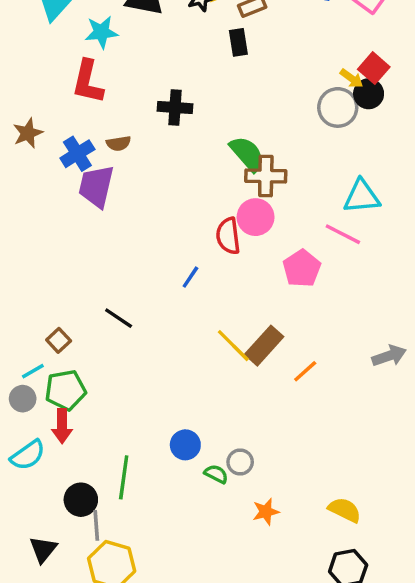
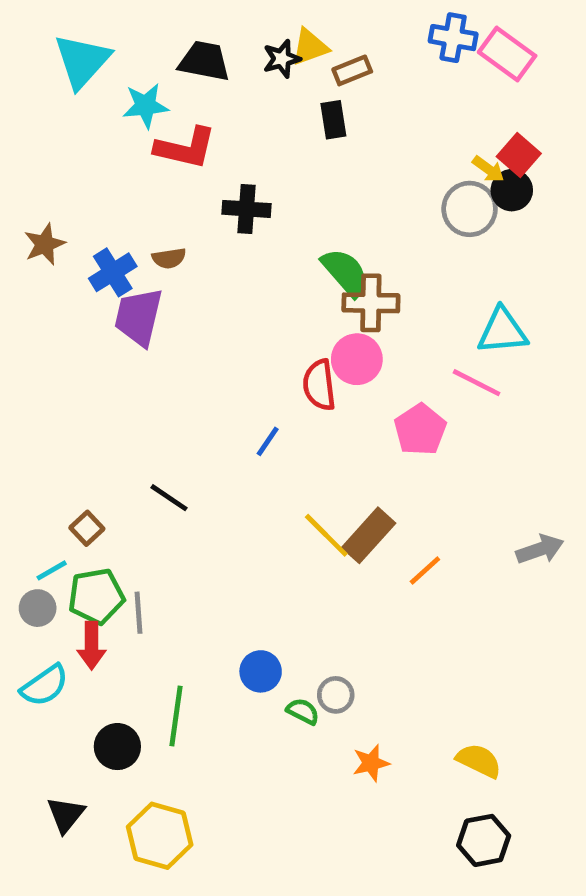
red L-shape: (88, 82) -> (185, 148), moved, turned -90
gray line: (96, 525) -> (139, 613), moved

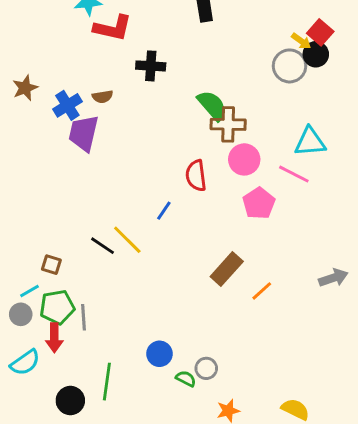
pink circle: (357, 359) -> (244, 159), moved
brown square: (87, 528) -> (51, 265), turned -30
yellow line: (326, 535) -> (127, 240), moved

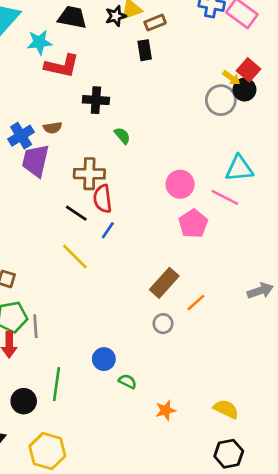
green semicircle: (212, 105) -> (122, 136), moved, size x0.6
brown cross: (228, 124) -> (89, 174), moved
red semicircle: (196, 176) -> (103, 199), moved
black line: (103, 246) -> (76, 213), moved
gray circle: (206, 368) -> (163, 324), moved

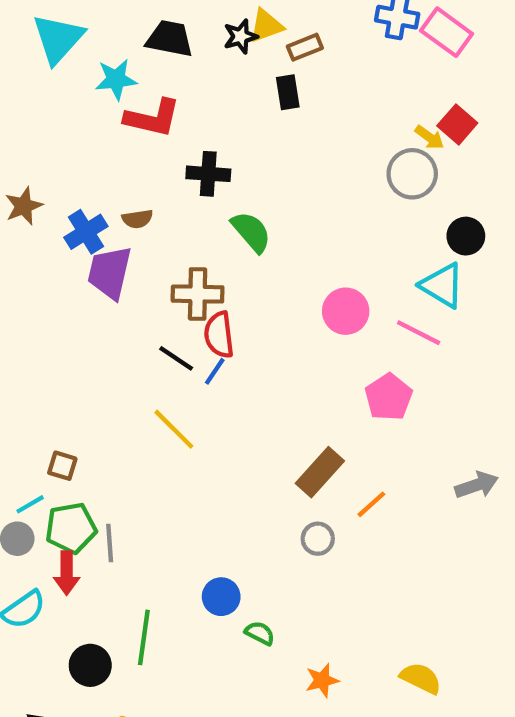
black circle: (244, 90) -> (466, 236), moved
green semicircle: (122, 136) -> (251, 232), size x1.5
cyan triangle: (239, 168) -> (442, 285), turned 36
pink pentagon: (193, 224) -> (389, 397), moved
blue line: (108, 230) -> (215, 371), moved

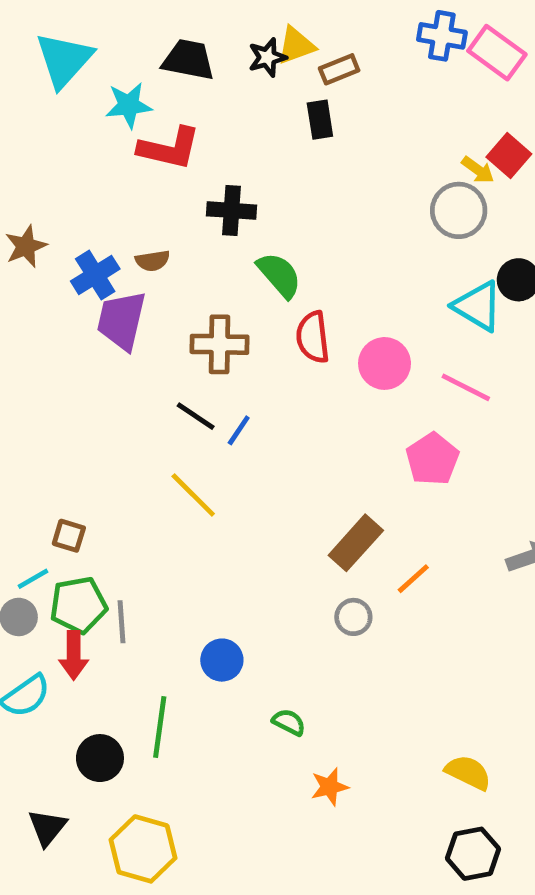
cyan triangle: (442, 285) -> (478, 306), moved
red semicircle: (219, 335) -> (313, 337), moved
blue circle: (221, 597) -> (222, 660), moved
orange star: (322, 680) -> (330, 787), moved

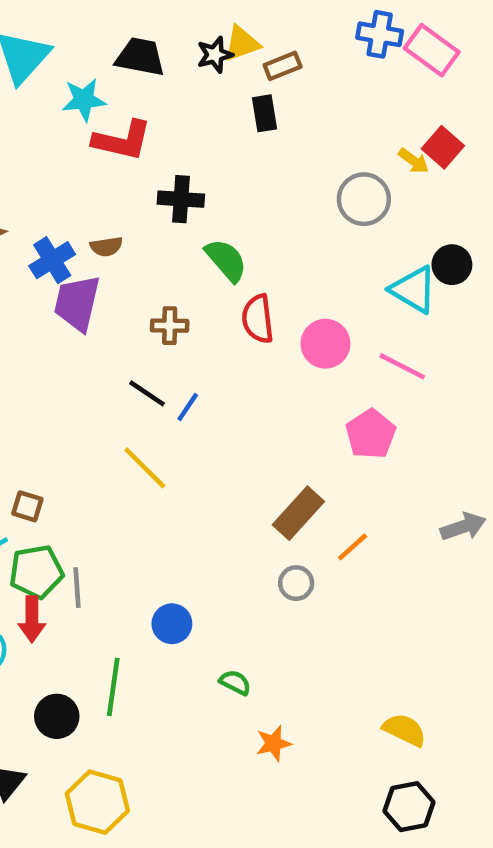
gray circle: (459, 210) -> (364, 199), moved
brown cross: (220, 344) -> (170, 326), size x0.7

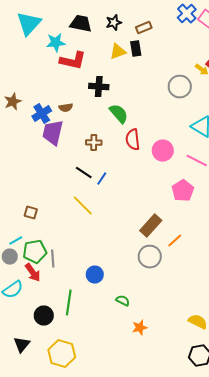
blue cross: (380, 34) -> (187, 14), turned 36
yellow triangle: (242, 43) -> (118, 52), moved
brown square: (27, 506) -> (31, 213), moved
gray circle: (296, 583) -> (150, 257), size x1.5
red arrow: (32, 619) -> (33, 273), turned -36

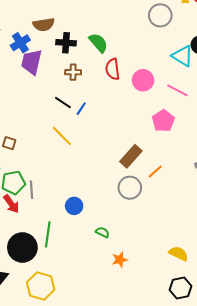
black cross: (99, 87) -> (66, 43), moved
brown semicircle: (66, 108) -> (44, 25), moved, size x1.5
black circle: (44, 316) -> (22, 247), size x1.5

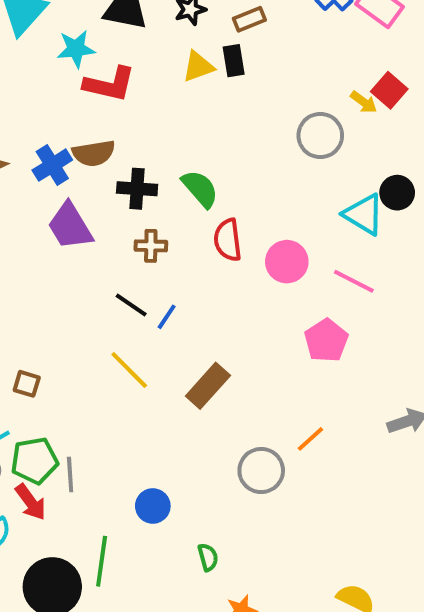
blue cross: (20, 43) -> (52, 165), moved
purple trapezoid: (32, 62) -> (70, 226), turned -44
brown rectangle: (131, 156) -> (208, 386), moved
green semicircle: (102, 232) -> (208, 557), turned 48

